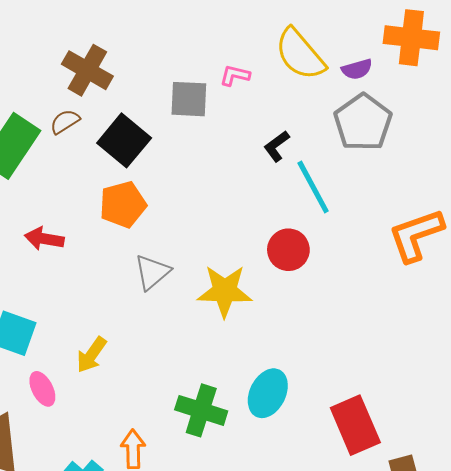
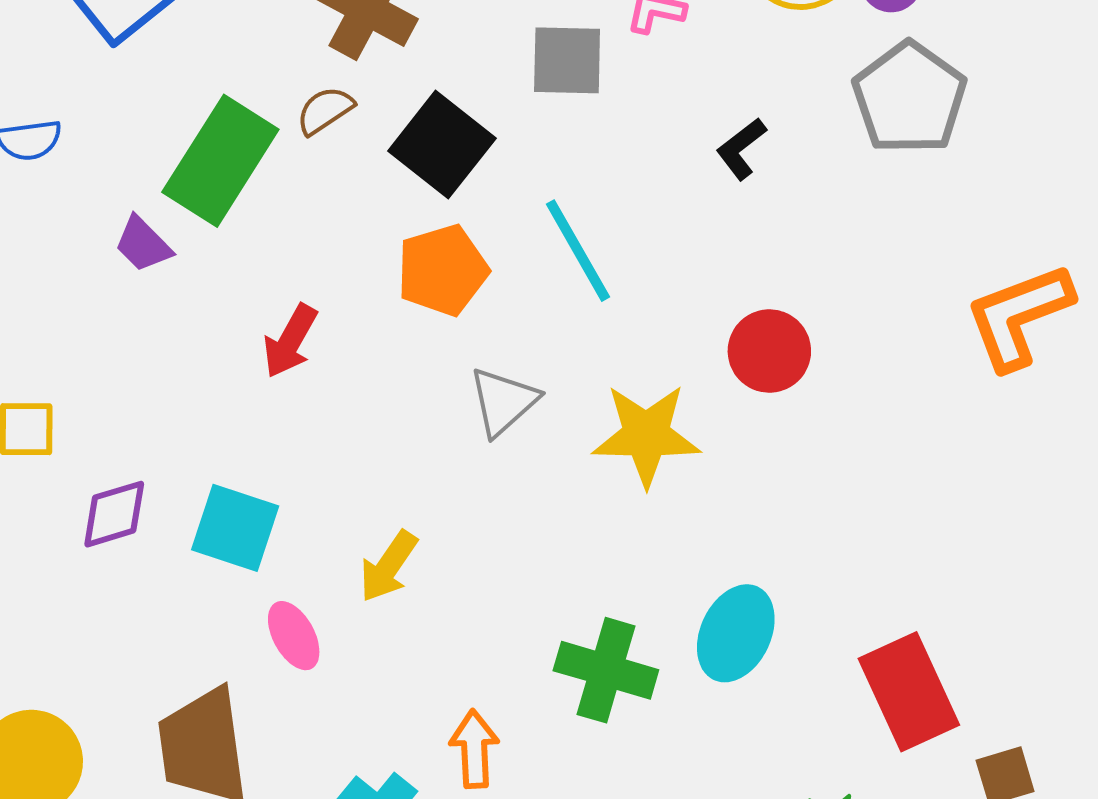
cyan line: (313, 187) -> (578, 251), moved
red arrow: (44, 239) -> (290, 341), turned -69

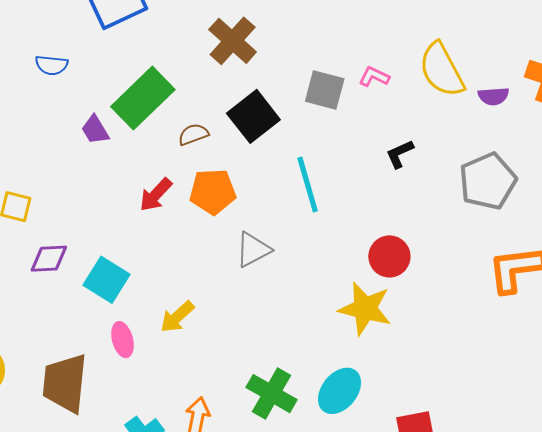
gray pentagon: (909, 98) -> (488, 181), moved
brown semicircle: (325, 110) -> (193, 134), moved
orange pentagon: (442, 270) -> (213, 192), moved
yellow star: (646, 435) -> (365, 309), moved

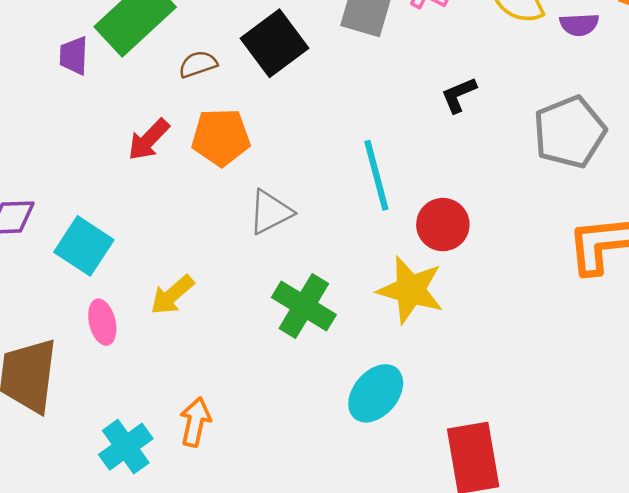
purple trapezoid: (95, 130) -> (74, 56), turned 32
cyan line: (308, 185) -> (376, 175), moved
green cross: (271, 394) -> (304, 306), moved

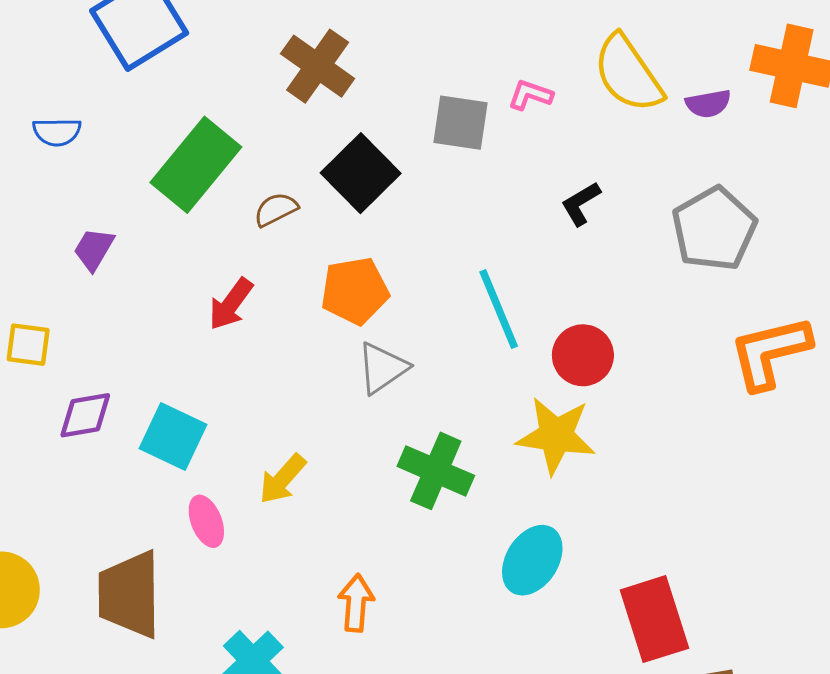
purple trapezoid: (74, 56) -> (94, 249), moved, turned 36
orange pentagon: (221, 137) -> (355, 291), moved
orange arrow: (195, 422) -> (356, 603), moved

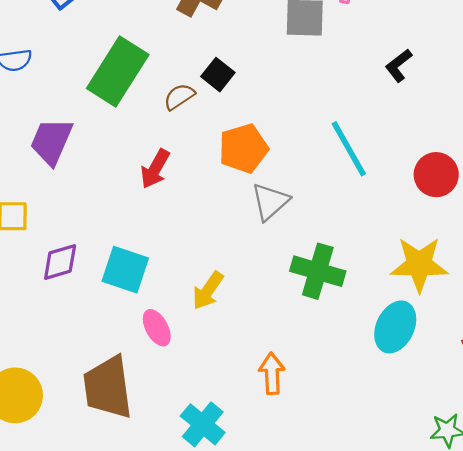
black square: (361, 173) -> (218, 75), moved, size x0.6
purple trapezoid: (94, 249) -> (51, 141), size x1.5
red circle: (583, 355) -> (436, 175), moved
yellow star: (556, 436) -> (419, 264), moved

